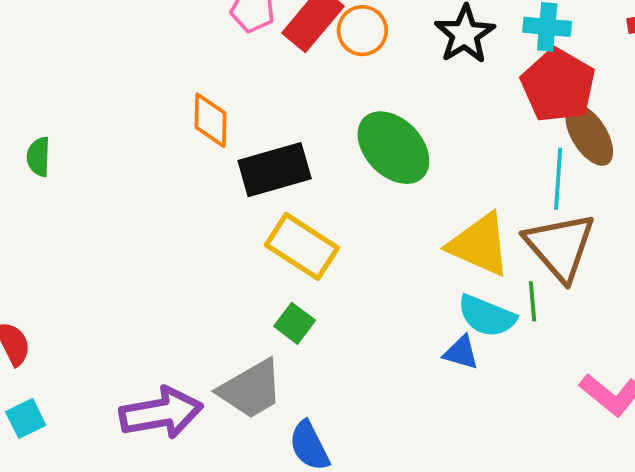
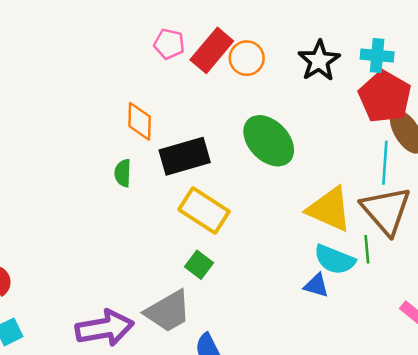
green semicircle: (39, 157) -> (123, 173), moved

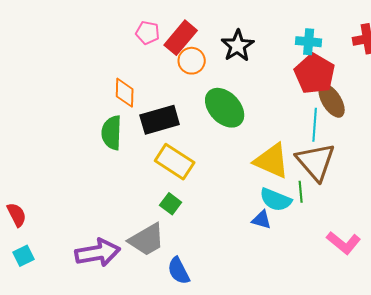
orange circle: (247, 58) -> (192, 61), moved
black star: (319, 61) -> (238, 46), moved
green semicircle: (123, 173) -> (112, 133), size x1.6

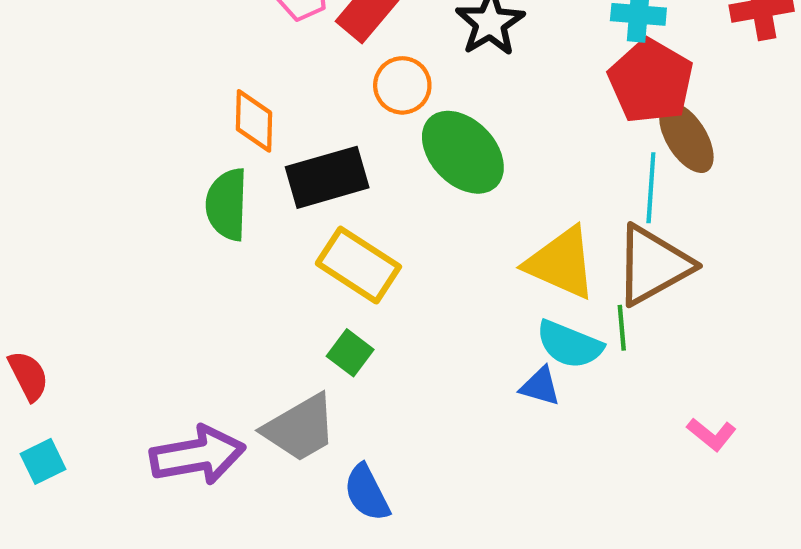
orange circle: (192, 61) -> (402, 85), moved
brown triangle: (316, 162) -> (653, 265), turned 42
pink L-shape: (344, 243) -> (712, 434), size x0.7

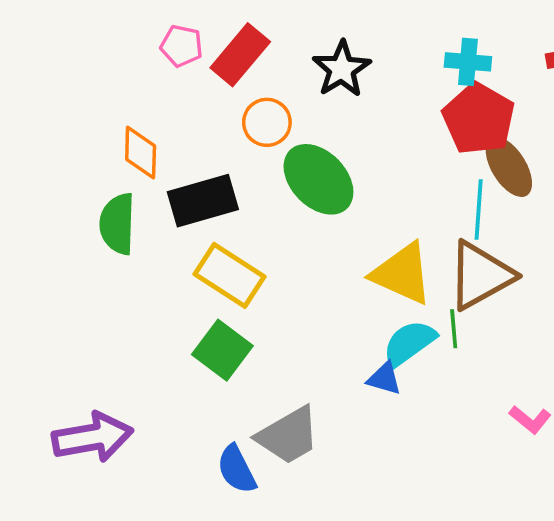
cyan semicircle: (569, 344) -> (409, 343), turned 122
green square: (350, 353) -> (222, 350), size x1.5
gray trapezoid: (300, 428) -> (288, 436), moved

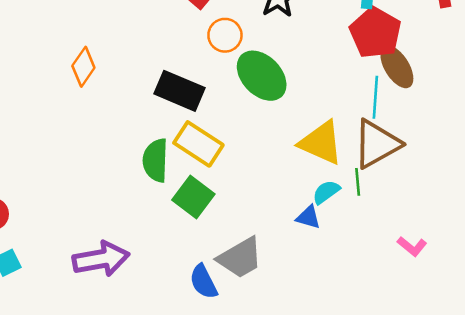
orange diamond: (141, 153) -> (83, 67), moved, turned 33
black rectangle: (203, 201) -> (179, 91), turned 39
green semicircle: (117, 224) -> (155, 160), moved
cyan semicircle: (409, 343) -> (326, 192), size x0.7

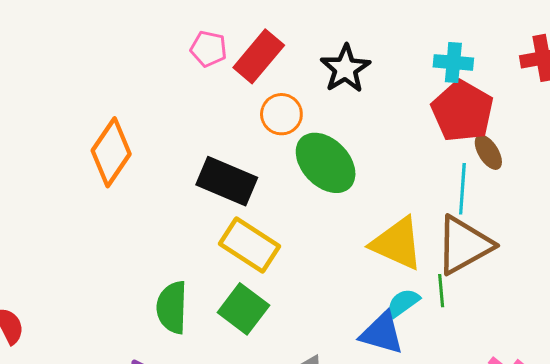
orange diamond: (83, 67) -> (111, 152), size x1.4
brown ellipse: (397, 67) -> (488, 152), size x0.7
green semicircle: (155, 160) -> (172, 307), moved
blue triangle: (308, 217) -> (382, 333), size x1.5

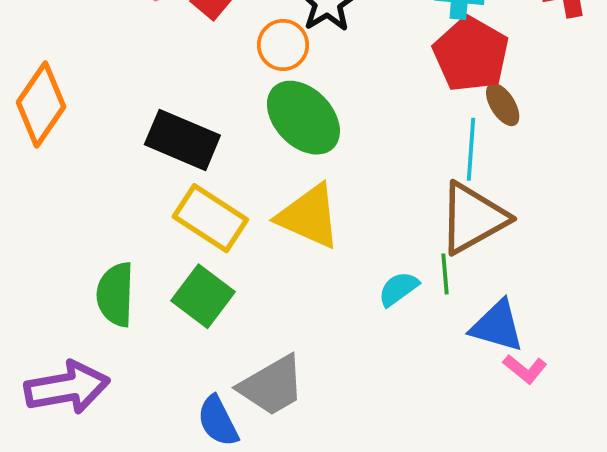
orange circle: (281, 114) -> (283, 45), moved
yellow triangle: (397, 243) -> (309, 216), moved
blue triangle: (382, 333) -> (497, 326), moved

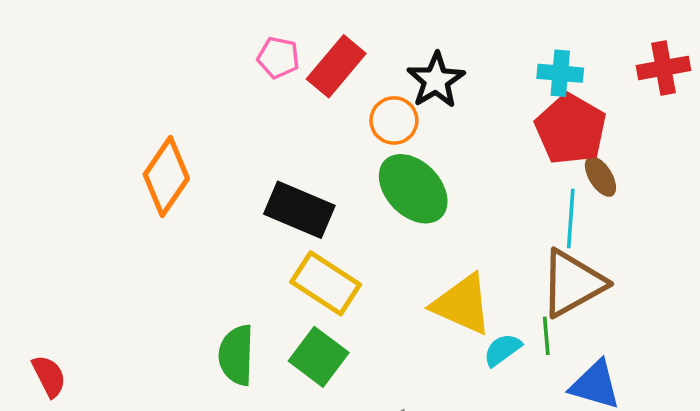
yellow triangle: (309, 216) -> (462, 304), moved

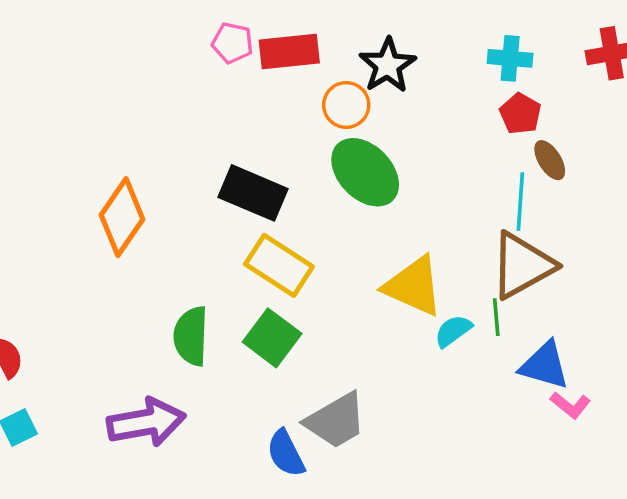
red rectangle: (336, 66) -> (289, 52), turned 44
red pentagon: (571, 129) -> (520, 114), size x0.6
orange diamond: (166, 177) -> (122, 217), moved

